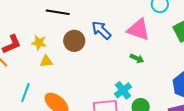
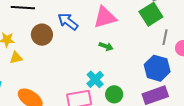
pink triangle: (138, 30) -> (105, 17), turned -30

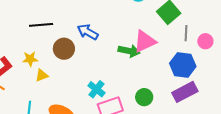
pink triangle: (105, 17) -> (145, 41), moved
green arrow: (106, 46) -> (129, 51), size x1.5
cyan cross: (95, 79) -> (96, 89), moved

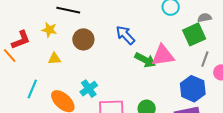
blue arrow: (88, 32) -> (125, 35), moved
yellow star: (30, 59) -> (49, 30), moved
cyan cross: (96, 89) -> (89, 89), moved

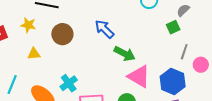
gray semicircle: (204, 18) -> (183, 10), turned -32
green square: (194, 34) -> (173, 27), size x0.6
pink triangle: (163, 55) -> (139, 76), moved, turned 40

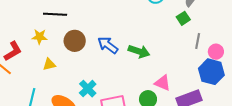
blue arrow: (104, 29) -> (108, 45), moved
pink triangle: (139, 76) -> (163, 83), moved, size x0.7
blue hexagon: (173, 82) -> (211, 72), moved

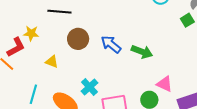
yellow star: (40, 37) -> (31, 33), moved
yellow triangle: (49, 64) -> (52, 62), turned 32

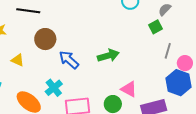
blue arrow: (111, 44) -> (69, 60), moved
green arrow: (142, 52) -> (108, 56), turned -40

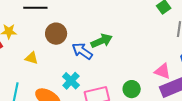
green arrow: (108, 56) -> (102, 41), moved
pink triangle: (129, 89) -> (163, 71), moved

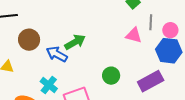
pink triangle: (163, 71) -> (134, 35), moved
green circle: (132, 89) -> (111, 76), moved

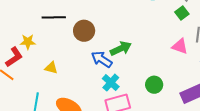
brown circle: (29, 40) -> (84, 31), moved
cyan cross: (49, 85) -> (111, 83), moved

